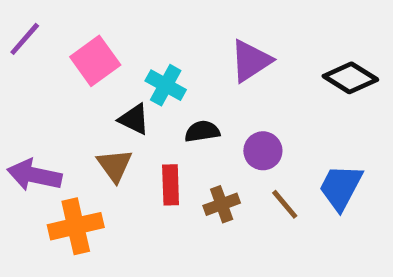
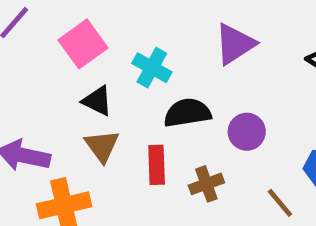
black triangle: (134, 119) -> (97, 101), moved
black semicircle: (202, 131) -> (187, 113), size x1.4
brown line: (285, 204) -> (280, 203), moved

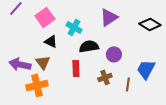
brown triangle: (102, 146) -> (43, 62), moved
brown cross: (206, 184) -> (105, 77), moved
brown line: (280, 203) -> (128, 84), turned 48

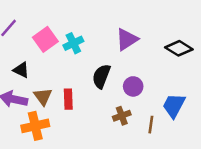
cyan cross: (74, 27) -> (73, 43), moved, turned 35
black triangle: (51, 41) -> (21, 70), moved
black semicircle: (89, 46) -> (101, 76), turned -60
red rectangle: (76, 68) -> (68, 99), moved

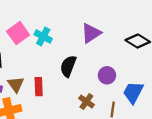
cyan cross: (73, 43) -> (43, 37), turned -36
purple circle: (133, 86) -> (107, 75), moved
brown cross: (122, 116) -> (86, 101), turned -35

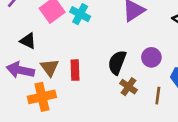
black semicircle: (68, 66) -> (117, 62), moved

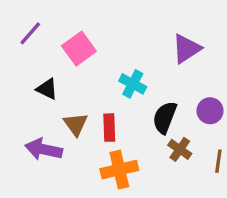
cyan cross: (80, 14) -> (133, 84), moved
purple arrow: (20, 70) -> (44, 149), moved
orange cross: (42, 97) -> (119, 170), moved

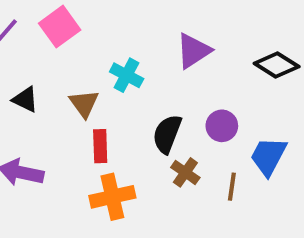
pink square: (79, 49) -> (60, 27), moved
cyan cross: (133, 84) -> (127, 75), moved
brown triangle: (76, 124) -> (84, 104), moved

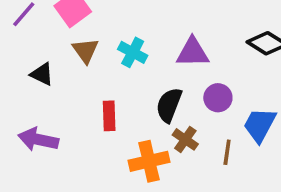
purple triangle: (193, 51) -> (193, 52), moved, turned 32
brown triangle: (84, 104) -> (85, 51), moved
orange cross: (112, 197) -> (149, 161), moved

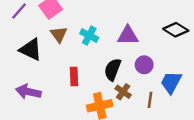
black triangle: (42, 74) -> (31, 50), size x1.5

